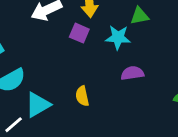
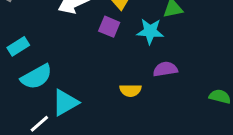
yellow semicircle: (82, 96) -> (130, 90), moved, turned -78

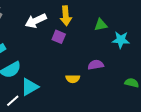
cyan star: (150, 31) -> (121, 40), moved

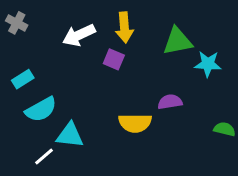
green triangle: (101, 25) -> (178, 41), size x1.5
yellow semicircle: (73, 79) -> (135, 123), size x1.5
cyan triangle: (30, 87) -> (70, 135), turned 36

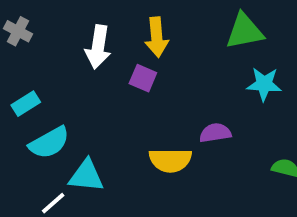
white arrow: (79, 35) -> (98, 47), turned -56
green triangle: (178, 41) -> (245, 31), moved

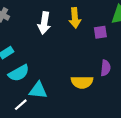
purple square: (143, 78) -> (100, 32), moved, turned -32
purple semicircle: (215, 133) -> (105, 68), turned 105

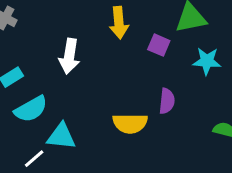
white arrow: (44, 23) -> (69, 56), moved
purple square: (100, 32) -> (159, 45), turned 32

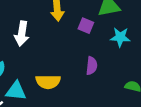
yellow semicircle: (130, 123) -> (48, 82), moved

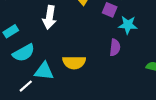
cyan star: (120, 37) -> (128, 25), moved

